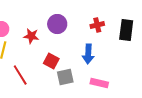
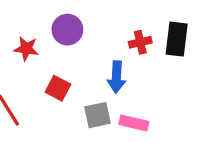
red cross: (97, 25) -> (140, 42), moved
gray square: (65, 77) -> (97, 115), moved

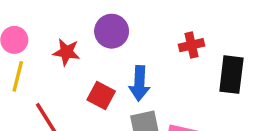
black rectangle: (177, 39) -> (231, 75), moved
blue arrow: (116, 77) -> (139, 83), moved

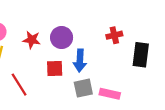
purple circle: (112, 31) -> (62, 38), moved
red square: (101, 95) -> (55, 69), turned -30

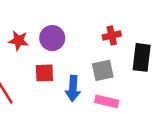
blue arrow: (80, 60) -> (73, 89), moved
gray square: (83, 88) -> (103, 70), moved

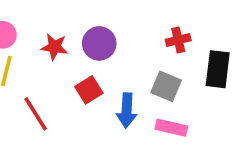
gray square: (103, 70) -> (166, 86), turned 35
red square: (44, 73) -> (89, 90), turned -30

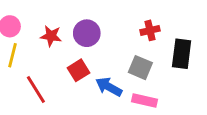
blue arrow: (127, 110) -> (109, 87), turned 116

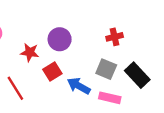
red star: (51, 36) -> (30, 52), moved
black rectangle: (182, 54) -> (137, 75), moved, turned -50

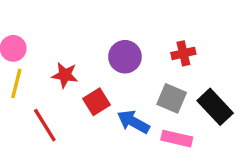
purple circle: (60, 39) -> (125, 57), moved

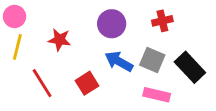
red square: (97, 102) -> (87, 83), moved
blue arrow: (133, 122) -> (119, 61), moved

